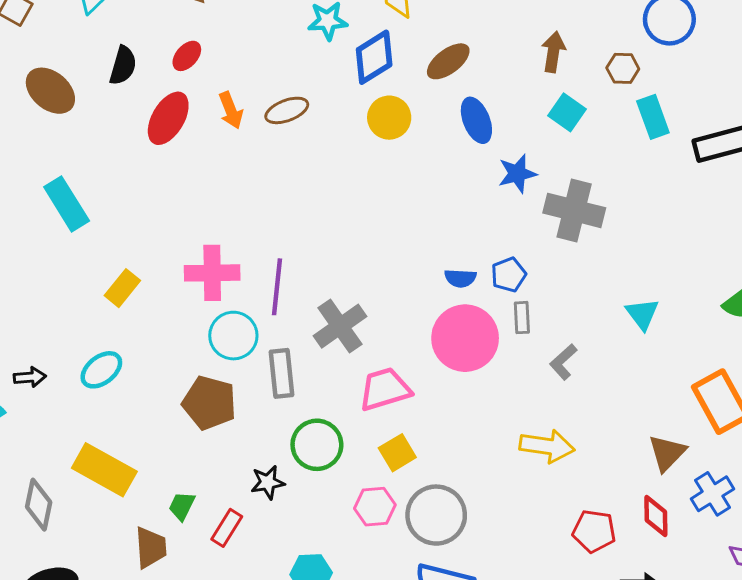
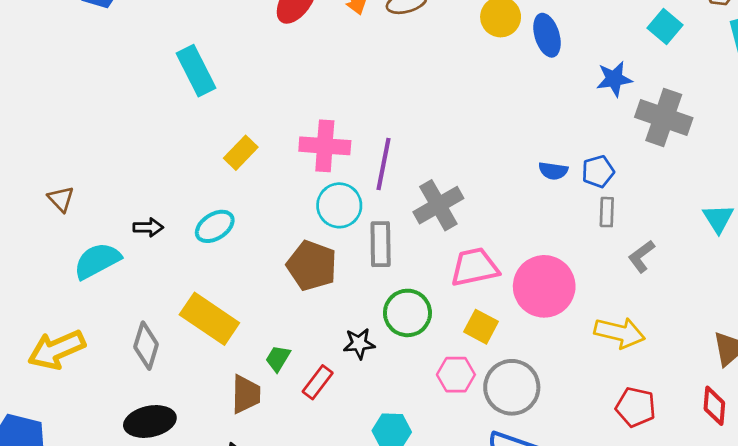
blue ellipse: (476, 120) -> (547, 35), moved
pink circle: (465, 338) -> (544, 286), moved
yellow square: (397, 453) -> (481, 327), turned -36
red pentagon: (594, 531) -> (636, 407), moved

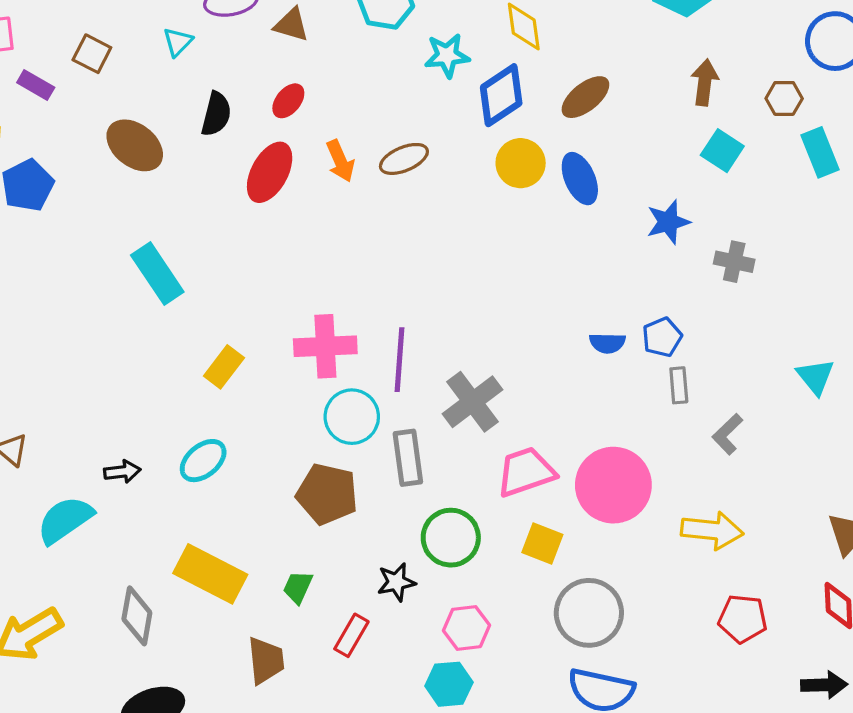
gray cross: (664, 118) -> (734, 262), size x0.6
green trapezoid: (278, 358) -> (298, 587), moved
pink hexagon: (456, 375) -> (467, 628), moved

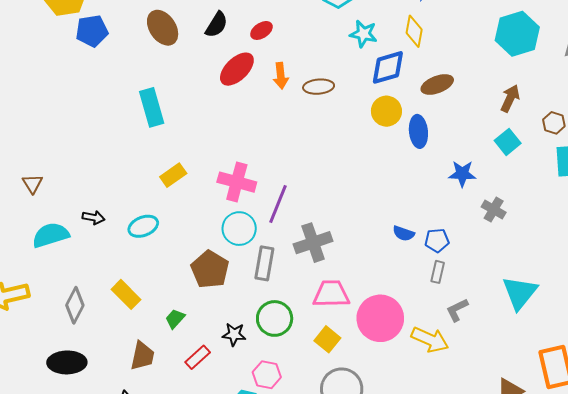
cyan triangle: (815, 377) -> (520, 293), size x1.5
yellow arrow: (712, 530) -> (430, 340), moved
yellow rectangle: (210, 574) -> (126, 294), size x0.7

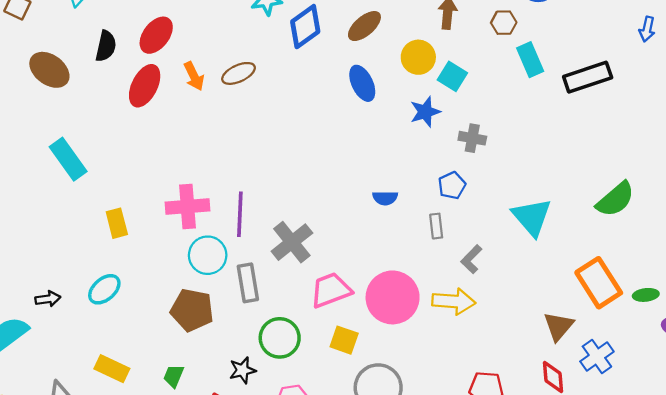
red ellipse: (261, 30) -> (156, 35), size x1.5
yellow circle: (386, 111) -> (418, 57), moved
cyan square: (508, 142) -> (452, 76), moved
yellow rectangle: (173, 175) -> (117, 223), turned -50
blue pentagon: (437, 240) -> (452, 185), moved

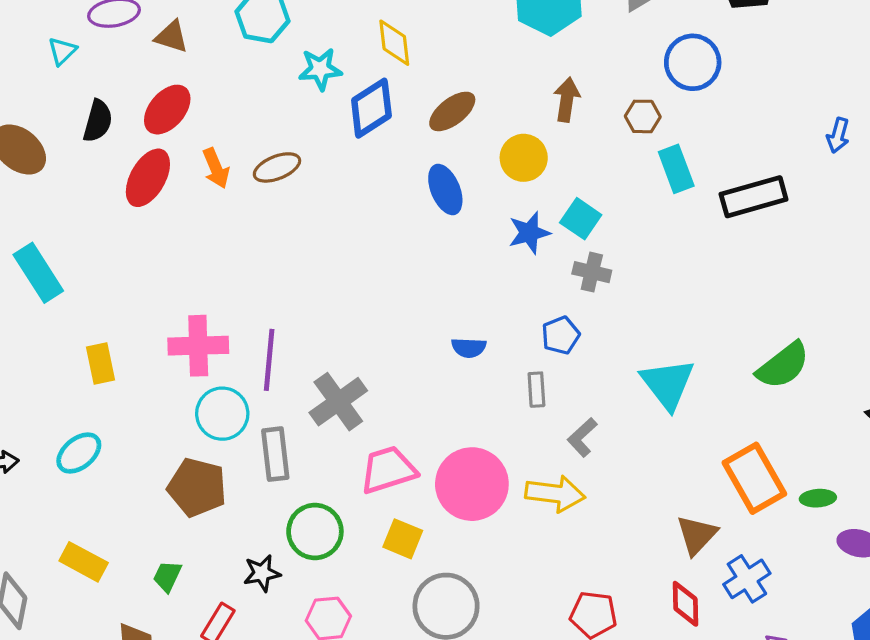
cyan square: (452, 76) -> (581, 219), moved

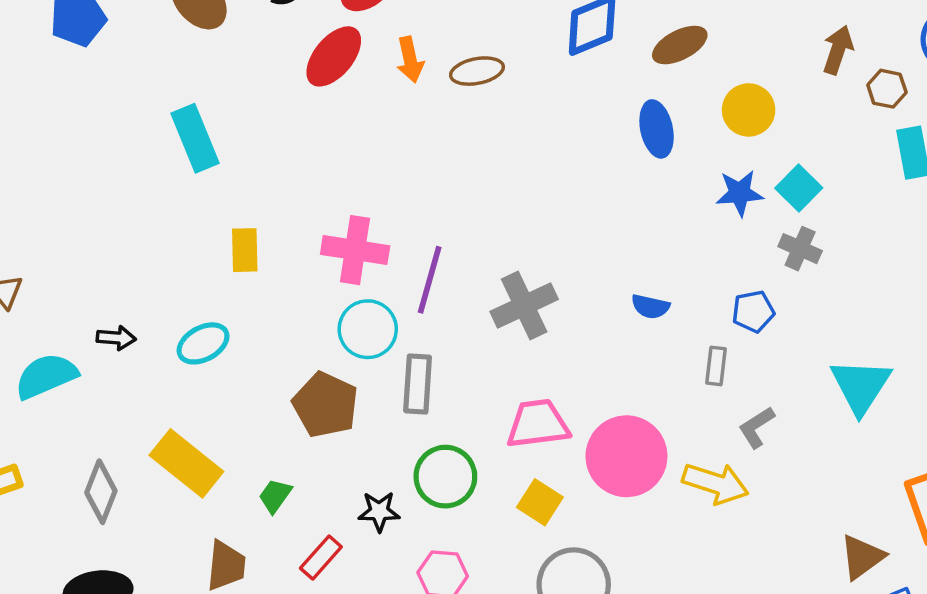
brown arrow: (567, 100) -> (838, 50), moved
gray cross: (338, 402) -> (524, 305), moved
yellow rectangle: (84, 562) -> (186, 463), size x1.4

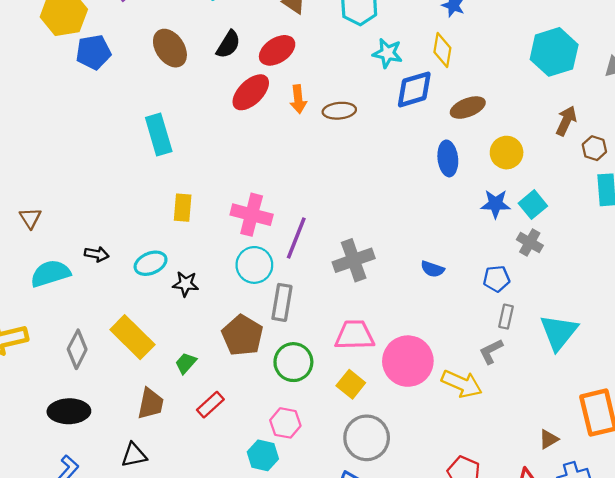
gray rectangle: (716, 366) -> (506, 317), moved
brown pentagon: (325, 405) -> (242, 335), moved
black star: (379, 511) -> (186, 284), moved
brown triangle: (862, 557) -> (549, 439), size x0.7

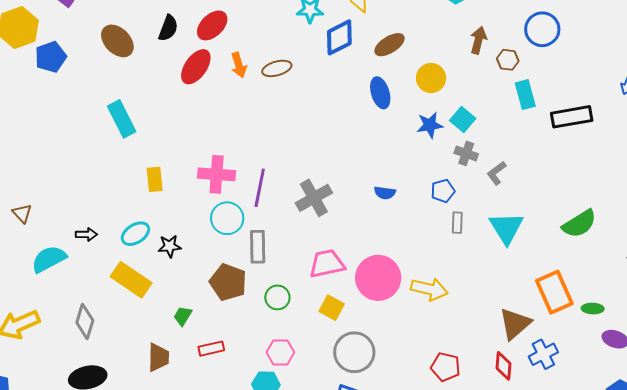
yellow rectangle: (132, 337) -> (131, 280), moved
gray L-shape: (491, 351) -> (497, 173), moved
green circle: (293, 362) -> (277, 297), size x0.7
red rectangle: (210, 405) -> (211, 349), turned 40
brown triangle: (549, 439) -> (515, 324), size x1.8

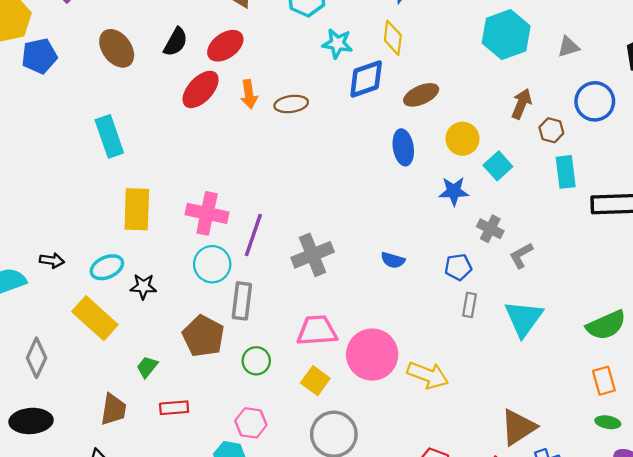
cyan square: (463, 120) -> (498, 166), moved
yellow rectangle: (155, 179) -> (137, 209), size x1.5
orange rectangle: (554, 292) -> (604, 381), moved, size x0.6

